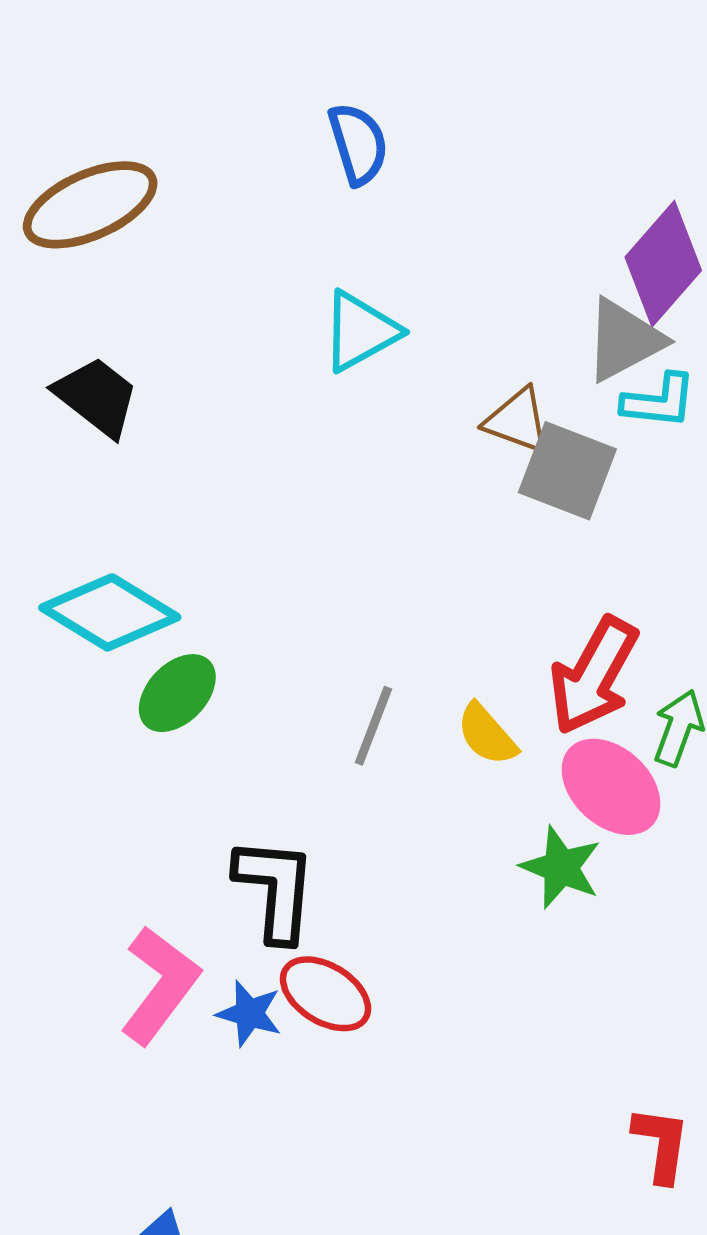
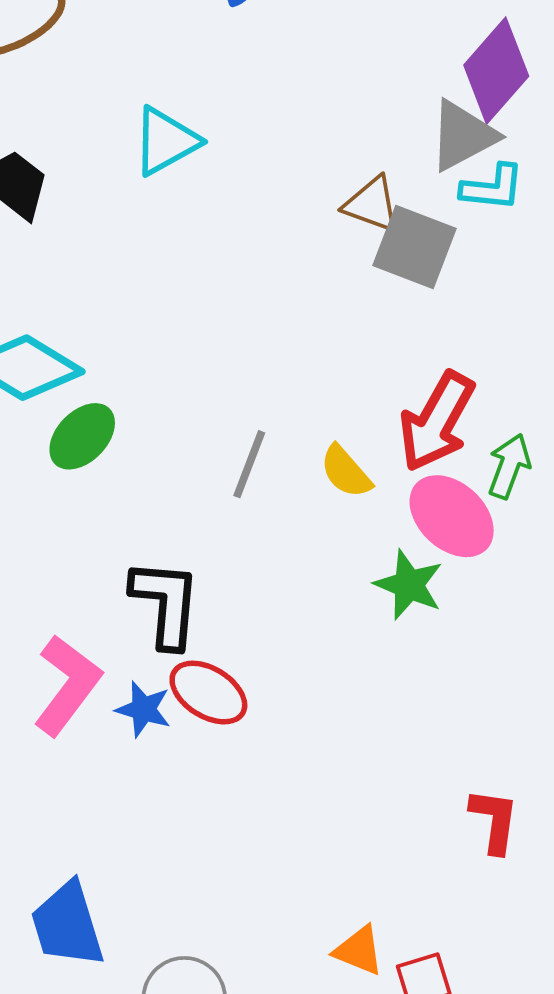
cyan triangle: (360, 331) -> (166, 141), moved

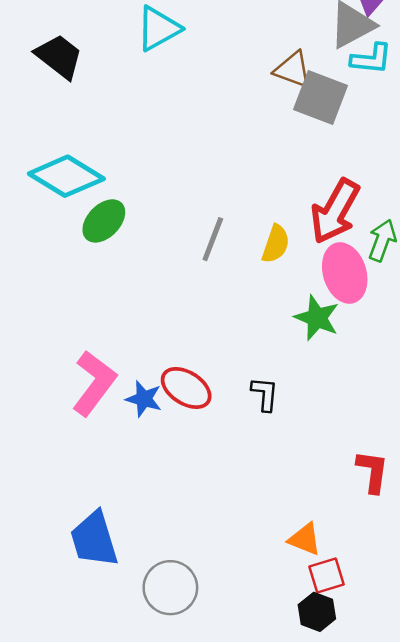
yellow semicircle: (346, 472) -> (276, 244), turned -120
pink ellipse: (452, 516) -> (345, 273), turned 30
black L-shape: (166, 603) -> (265, 394), moved, size x0.6
orange triangle: (359, 951) -> (305, 539), moved

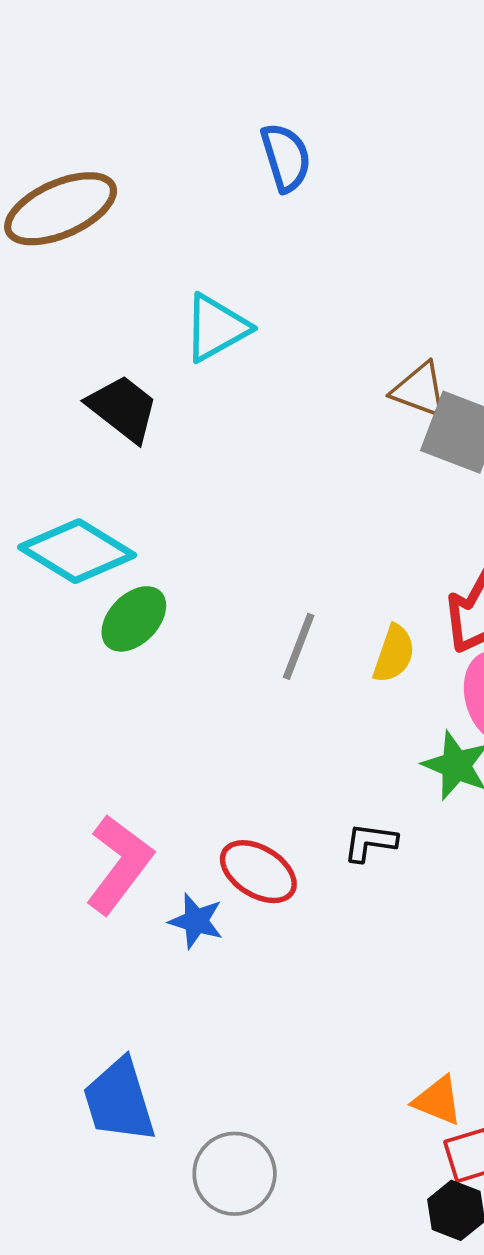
black trapezoid: (59, 56) -> (123, 408), moved
black L-shape: (265, 394) -> (370, 842), moved, turned -87
blue star: (144, 399) -> (196, 921), moved

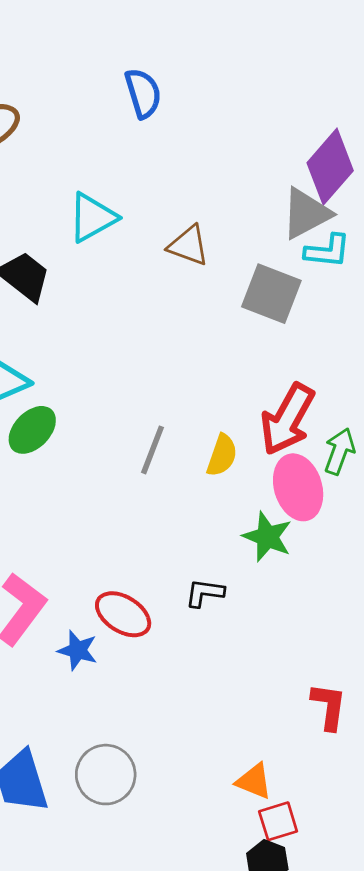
brown triangle: (419, 390) -> (189, 246), moved
gray circle: (235, 1174) -> (106, 775), moved

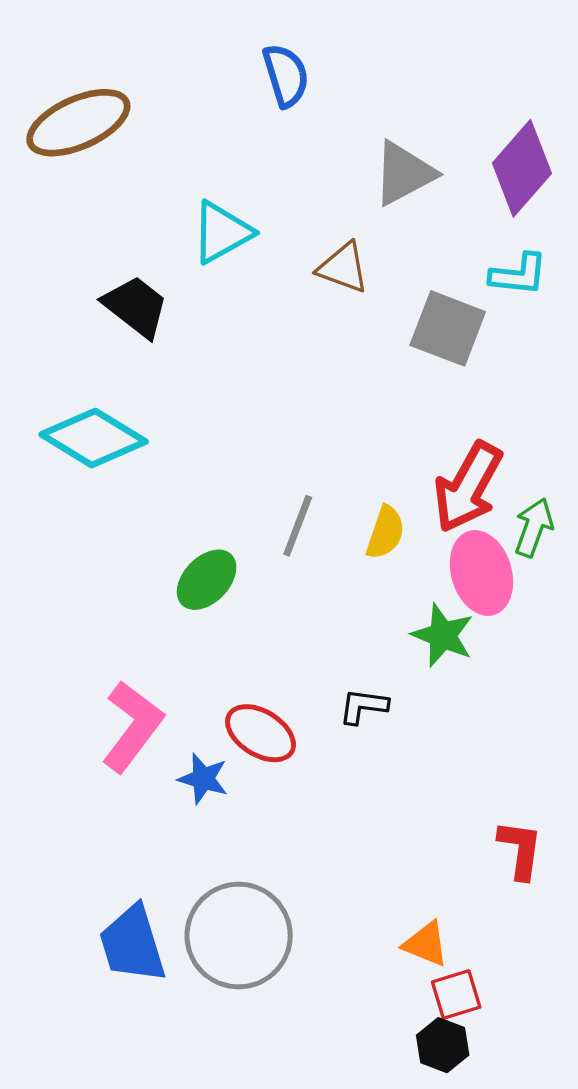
gray triangle: (306, 213) -> (404, 173), moved
green ellipse: (32, 430) -> (207, 580), moved
gray circle: (106, 775) -> (239, 936), size x1.4

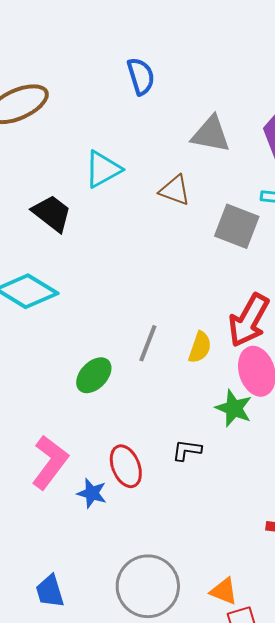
gray triangle: (404, 173) -> (211, 134), turned 39
red ellipse: (261, 733) -> (126, 466), turned 36
gray circle: (239, 936) -> (148, 586), moved
blue trapezoid: (132, 944) -> (50, 591), size x0.7

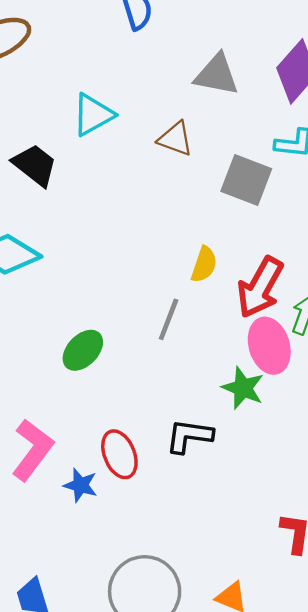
gray line: (148, 343) -> (169, 319), moved
yellow semicircle: (200, 347) -> (204, 265), moved
black L-shape: (187, 450) -> (189, 436), size x1.4

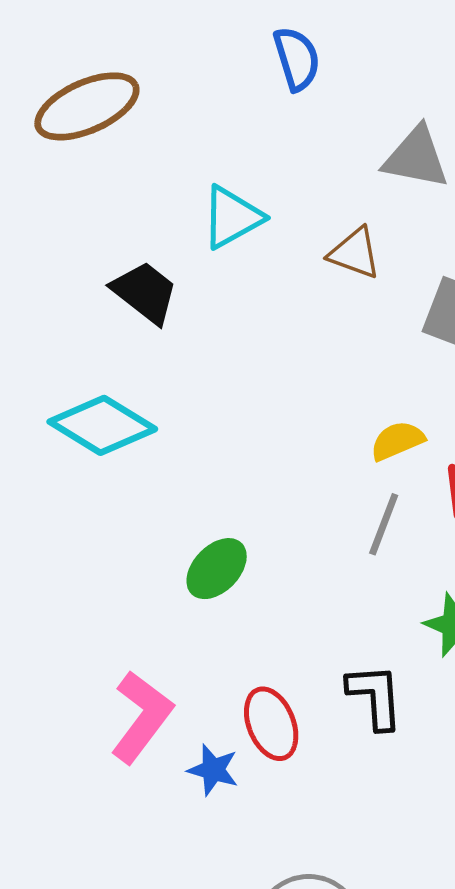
yellow semicircle: (204, 265) -> (397, 441), turned -132
gray line: (169, 319) -> (384, 524), moved
black L-shape: (189, 436) -> (375, 696), turned 78

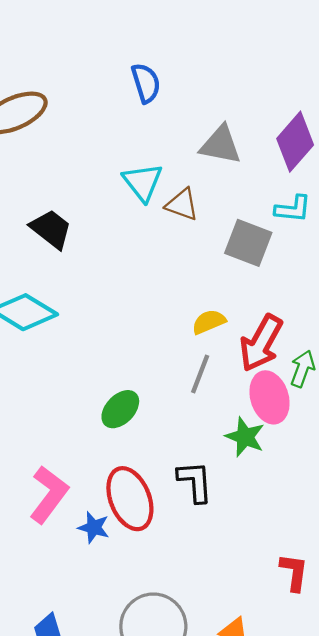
cyan triangle: (232, 217) -> (143, 182), moved, turned -39
green ellipse: (217, 569) -> (120, 409), moved
red ellipse: (271, 724) -> (130, 499), size x1.4

